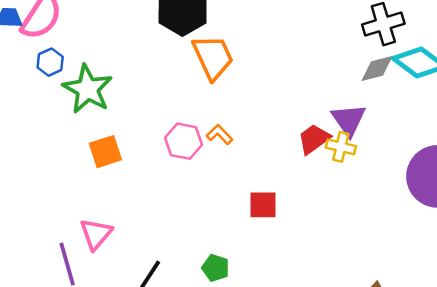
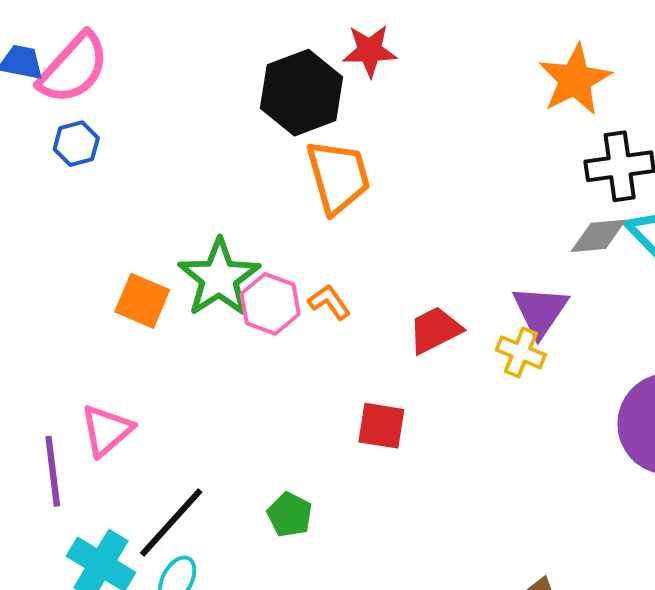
green star: (88, 89) -> (219, 278), moved
red trapezoid: (314, 139) -> (435, 330), moved
orange square: (105, 152) -> (142, 301), turned 32

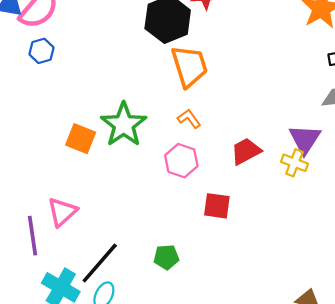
orange L-shape: (329, 302) -> (189, 119), moved
pink hexagon: (270, 304) -> (181, 161), moved
green pentagon: (290, 515) -> (166, 257), turned -30

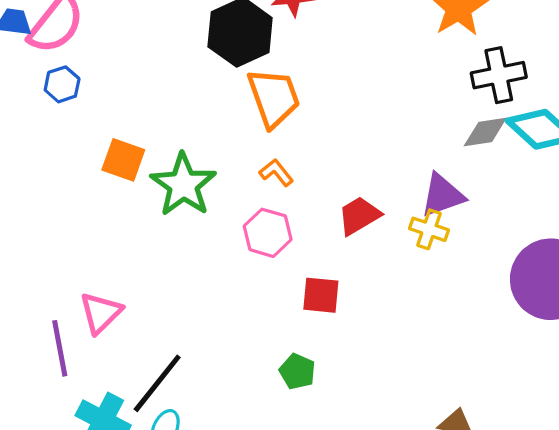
orange square: (81, 139) -> (123, 160), moved
purple triangle: (305, 139) -> (442, 195), turned 40
green pentagon: (166, 257) -> (297, 372), moved, turned 30

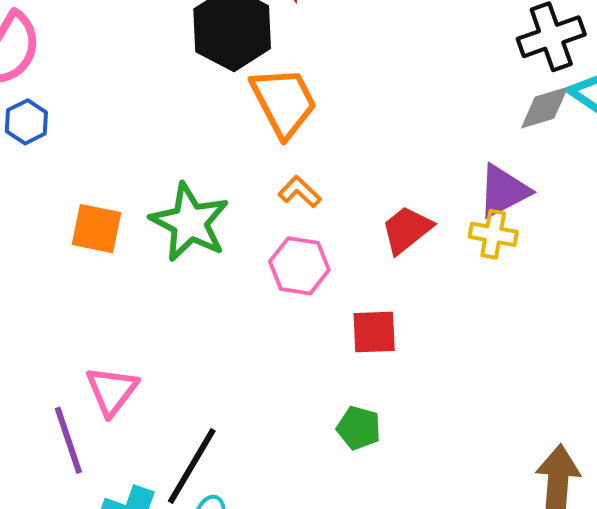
orange square: (123, 160) -> (96, 229), moved

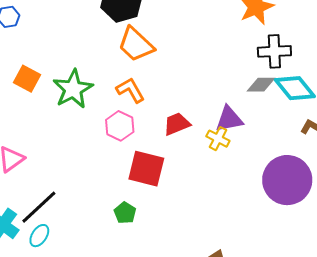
orange trapezoid: (284, 102) -> (136, 44), turned 144
orange L-shape: (300, 192) -> (130, 90), size x1.4
red square: (374, 332) -> (146, 169), size x1.5

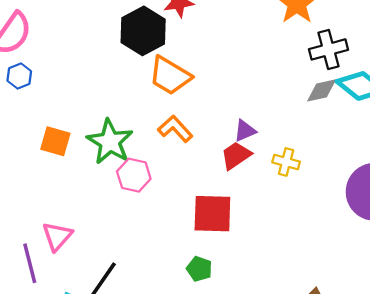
purple triangle: (229, 119) -> (245, 131), moved, size x0.7
pink hexagon: (120, 126) -> (134, 175), moved

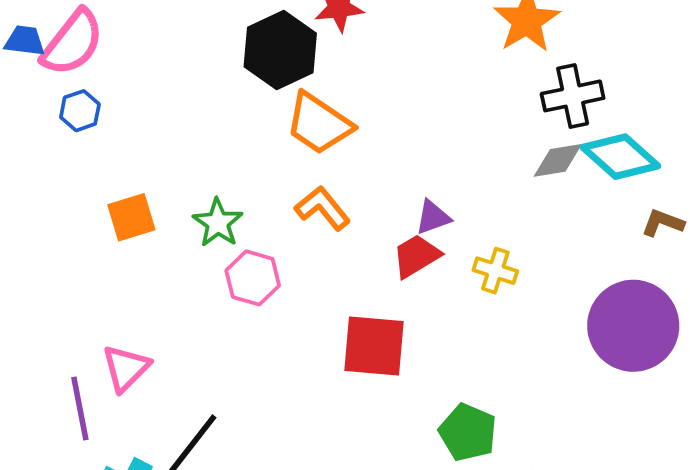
orange square: (55, 141) -> (131, 217), turned -36
green star: (110, 142) -> (218, 223), size x0.7
green pentagon: (199, 269) -> (468, 432), moved, size x1.4

